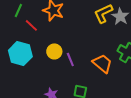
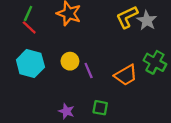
red line: (31, 25) -> (29, 27), moved
orange trapezoid: (102, 63) -> (126, 75), turned 110

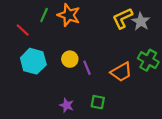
green line: (28, 13) -> (44, 15), moved
red line: (29, 27) -> (23, 30), moved

